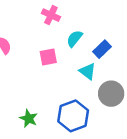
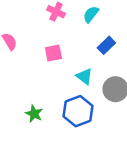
cyan semicircle: (74, 39) -> (91, 14), moved
cyan triangle: (88, 71) -> (84, 76), moved

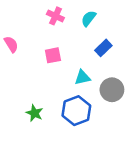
cyan triangle: (84, 76) -> (82, 77), turned -49

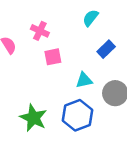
pink cross: (55, 16) -> (40, 31), moved
green star: (35, 113) -> (33, 118), size x1.5

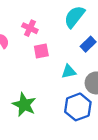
cyan semicircle: (91, 18) -> (74, 17), size x1.5
blue hexagon: (78, 115) -> (78, 107), moved

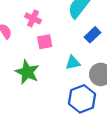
green star: (24, 105) -> (27, 72), moved

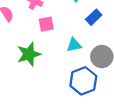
green star: (27, 72) -> (29, 54), turned 30

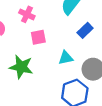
green star: (29, 54) -> (21, 67), turned 30

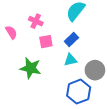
blue rectangle: (85, 30) -> (71, 40), moved

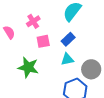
pink cross: (36, 21) -> (33, 21), turned 32

